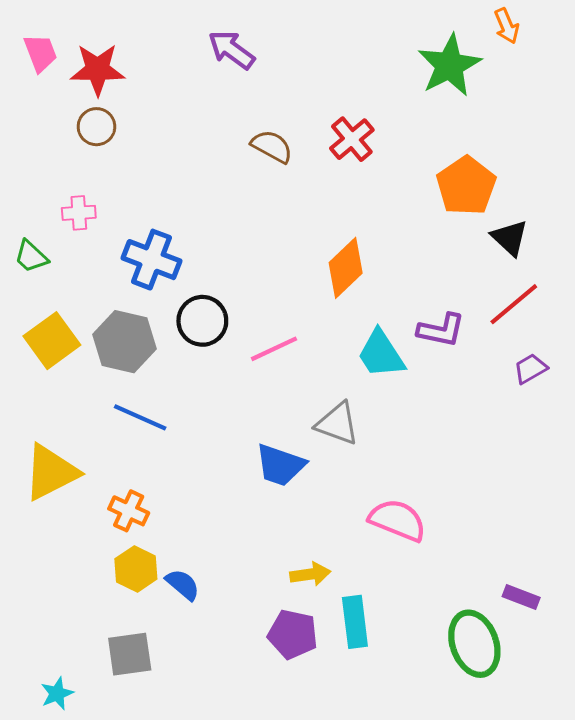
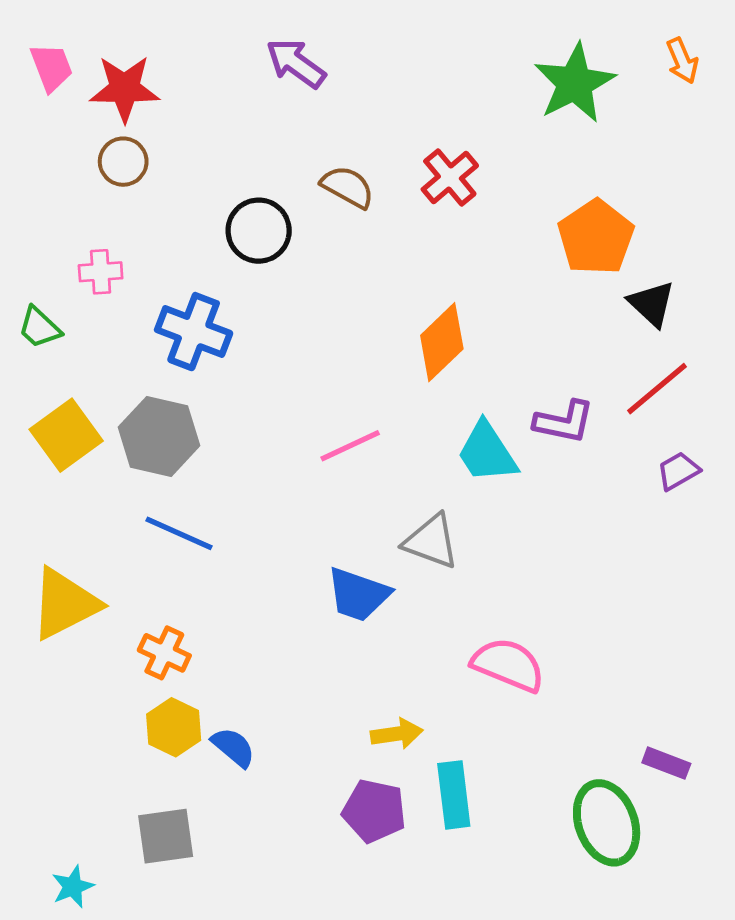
orange arrow: (507, 26) -> (682, 61), moved
black circle: (202, 321) -> (259, 231), moved

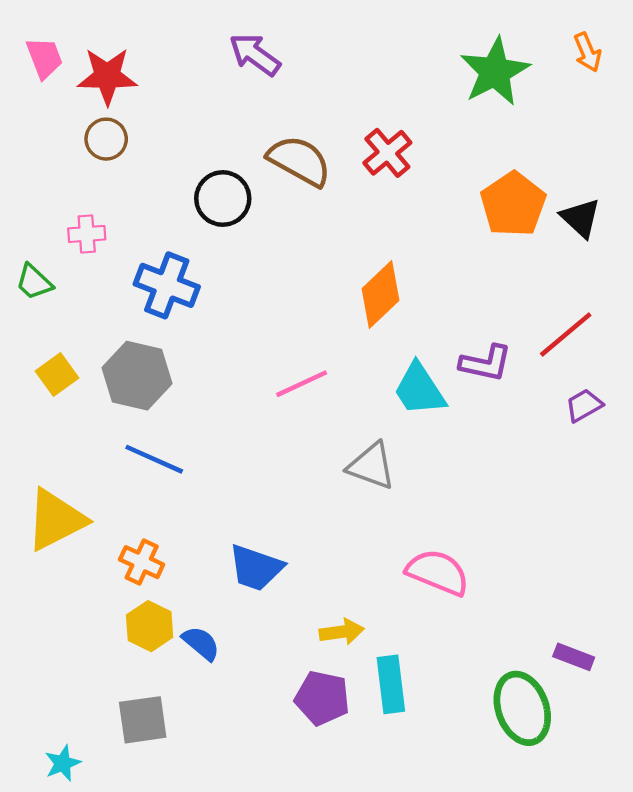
brown semicircle: (348, 187) -> (299, 161), size x1.4
black triangle: (652, 304) -> (581, 218), moved
yellow square: (66, 435) -> (57, 375), size x0.7
blue trapezoid: (358, 594) -> (256, 568), moved

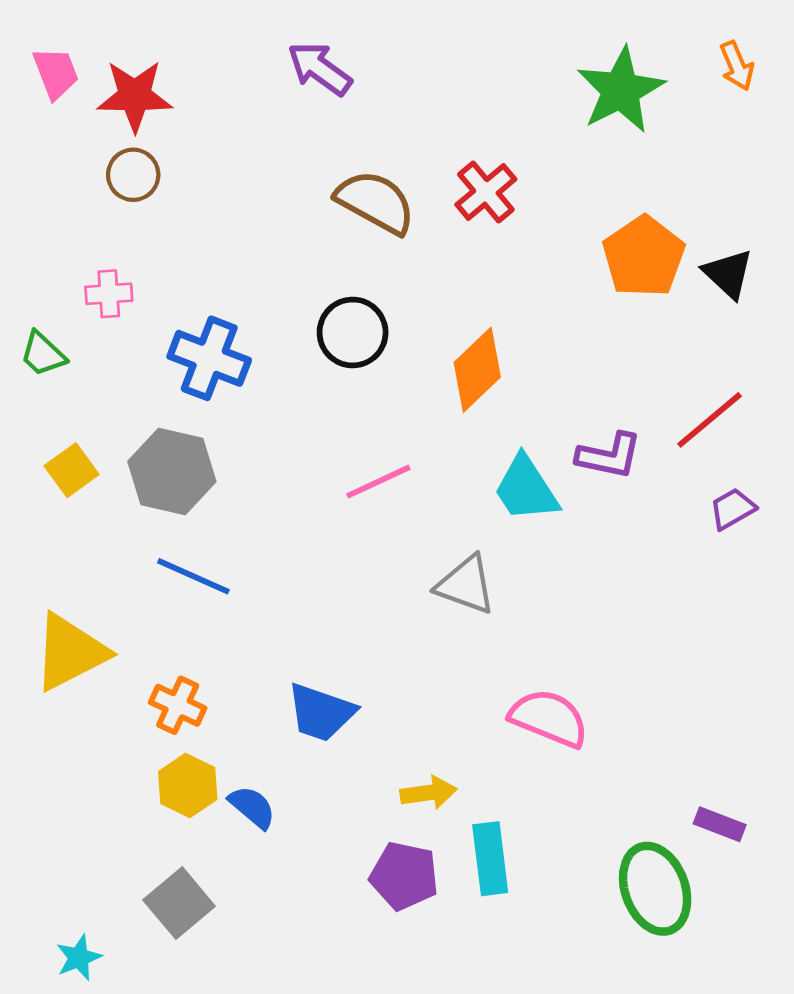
black circle: (223, 199) -> (353, 332), moved
gray square: (143, 720) -> (179, 903), turned -32

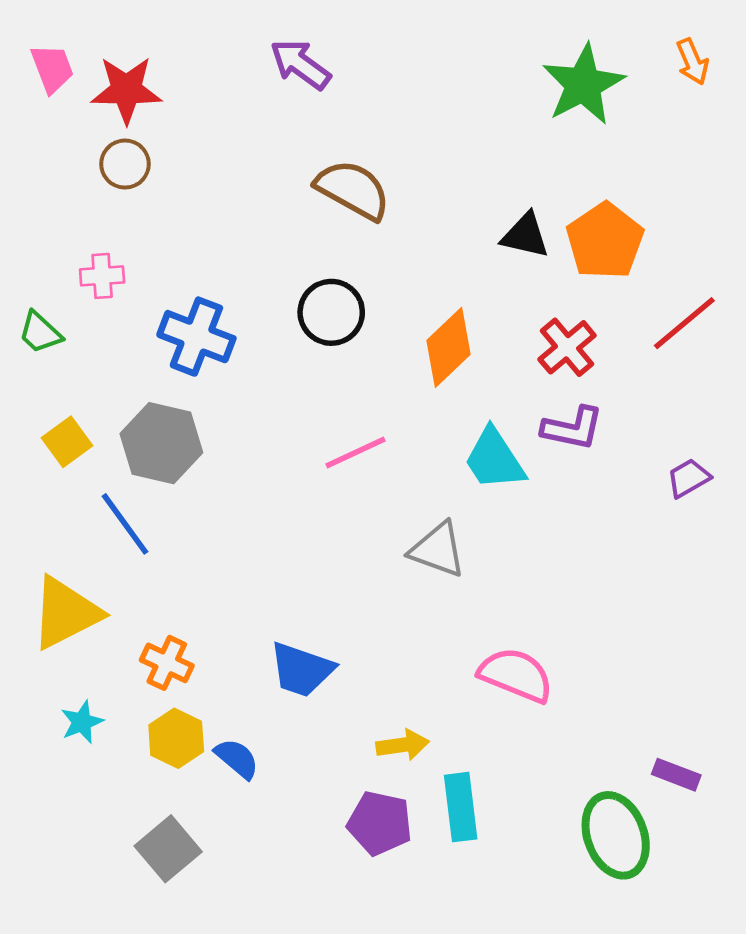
red cross: (486, 192) -> (567, 347), moved
black triangle: (728, 274) -> (525, 235), moved, turned -30
red line: (710, 420) -> (684, 323), moved
blue line: (193, 576) -> (125, 524), moved, turned 30
cyan star: (79, 958) -> (82, 722), moved

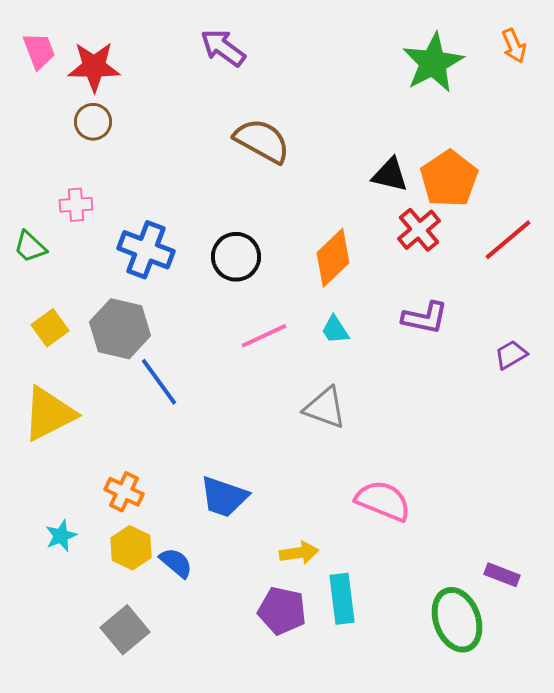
black circle: (331, 312) -> (236, 257), moved
red cross: (567, 347) -> (419, 230), moved
cyan trapezoid: (494, 459) -> (335, 330), moved, size x0.6
blue line: (125, 524) -> (159, 382), moved
yellow triangle: (66, 613) -> (49, 414), moved

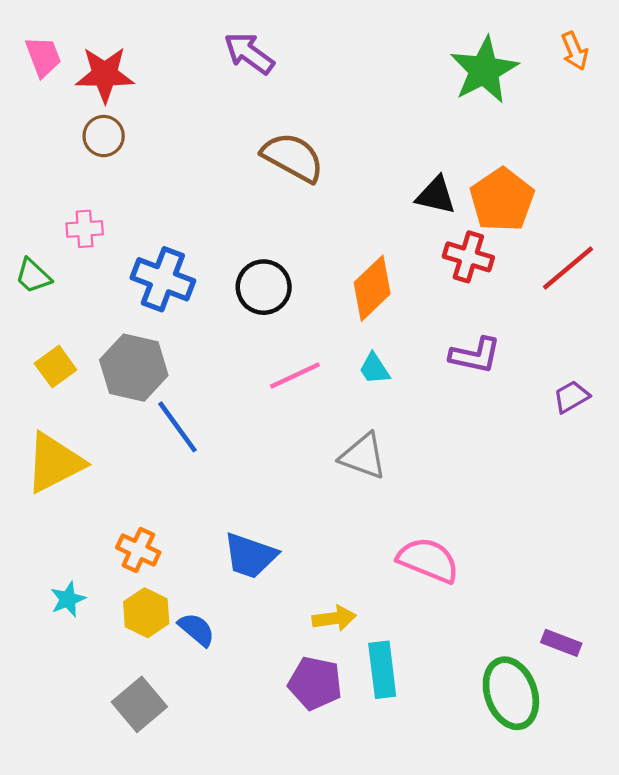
red cross: (419, 230) -> (468, 257), turned -33

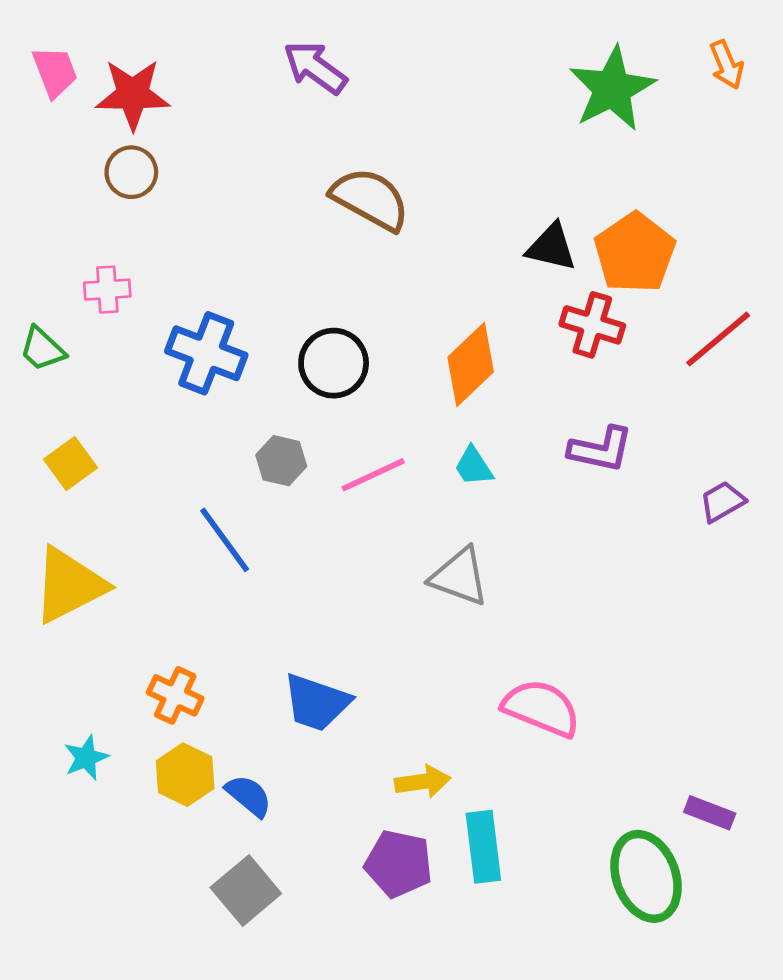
gray hexagon: (134, 368) -> (281, 461), moved, size x0.6
gray square: (139, 704) -> (246, 891), moved

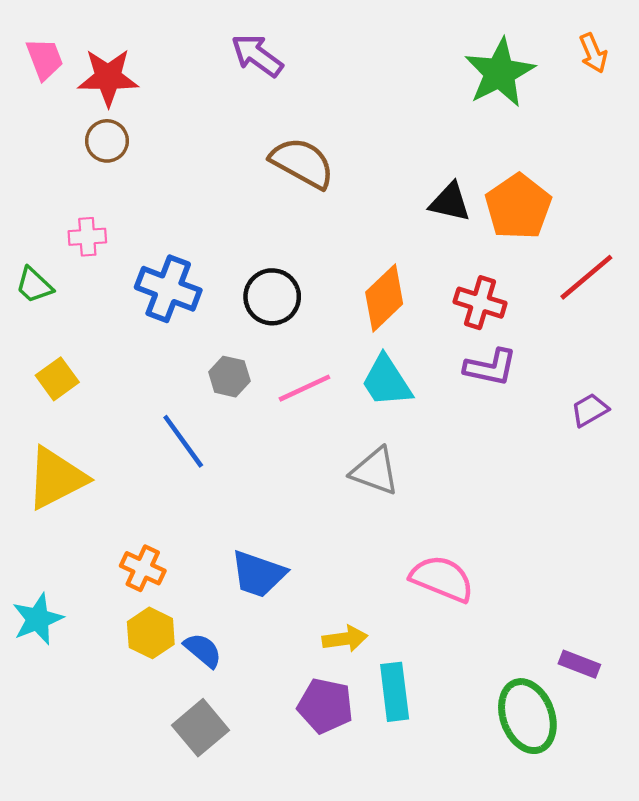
red cross: (592, 325) -> (480, 303), moved
cyan trapezoid: (474, 466) -> (386, 381), size x1.6
cyan star: (86, 758) -> (38, 619), moved, size x1.4

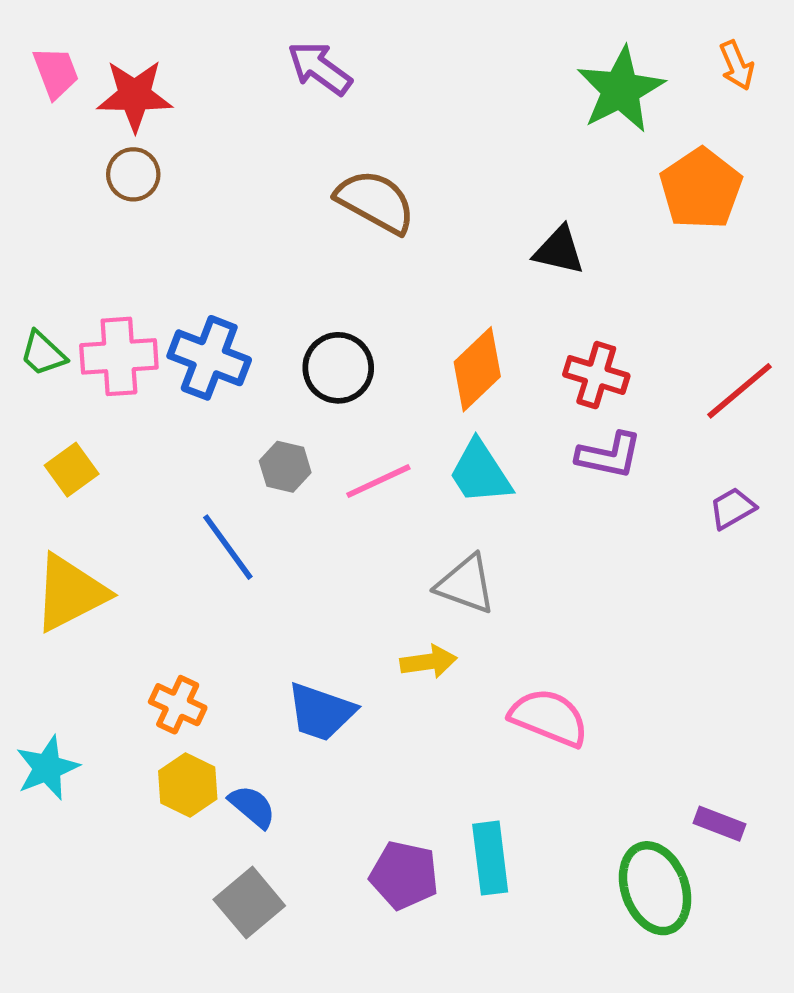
orange pentagon: (518, 207) -> (701, 189), moved
pink cross: (87, 237) -> (119, 356), moved, size x1.6
red line: (586, 277) -> (740, 391), moved
yellow arrow: (345, 639) -> (429, 662), moved

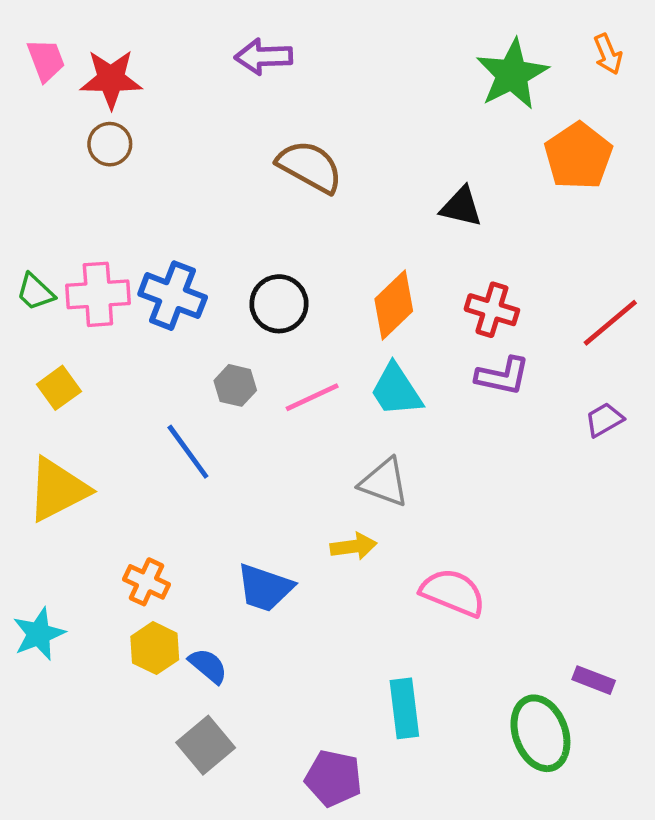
purple arrow: (320, 68) -> (264, 57), turned -38
purple pentagon: (404, 875) -> (333, 778), moved

